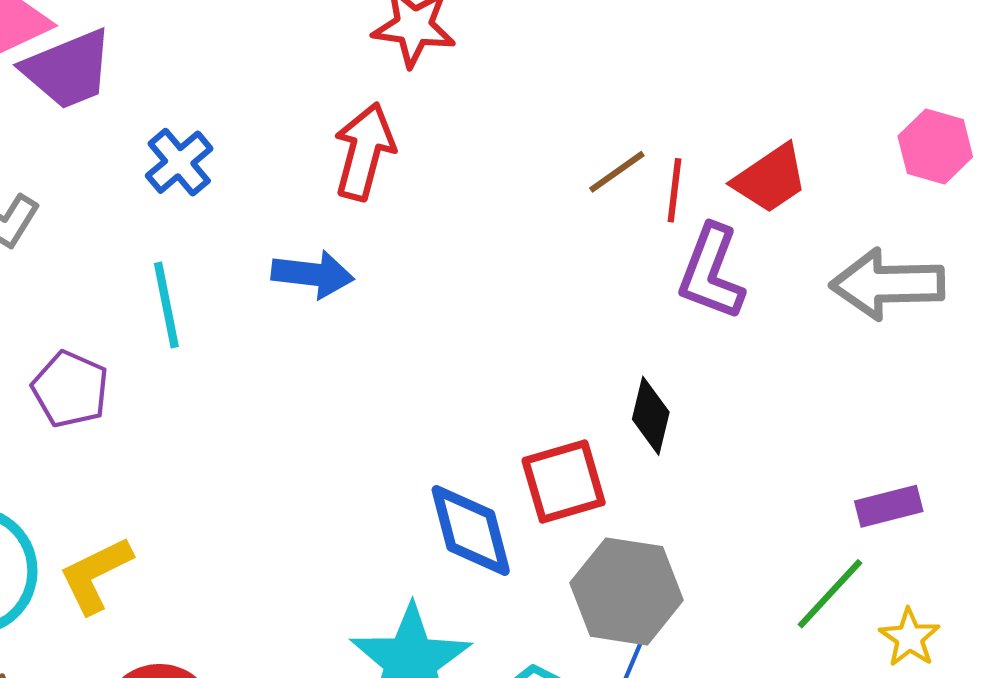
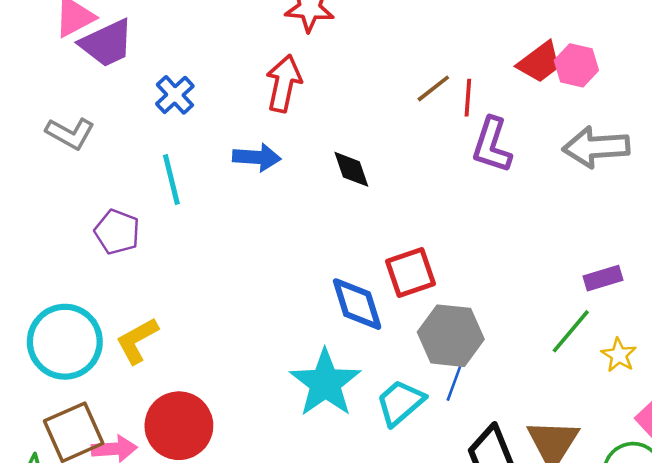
pink hexagon: (935, 147) -> (576, 65), moved
red trapezoid: (770, 179) -> (540, 62), moved
black diamond: (651, 416) -> (351, 169), moved, turned -30

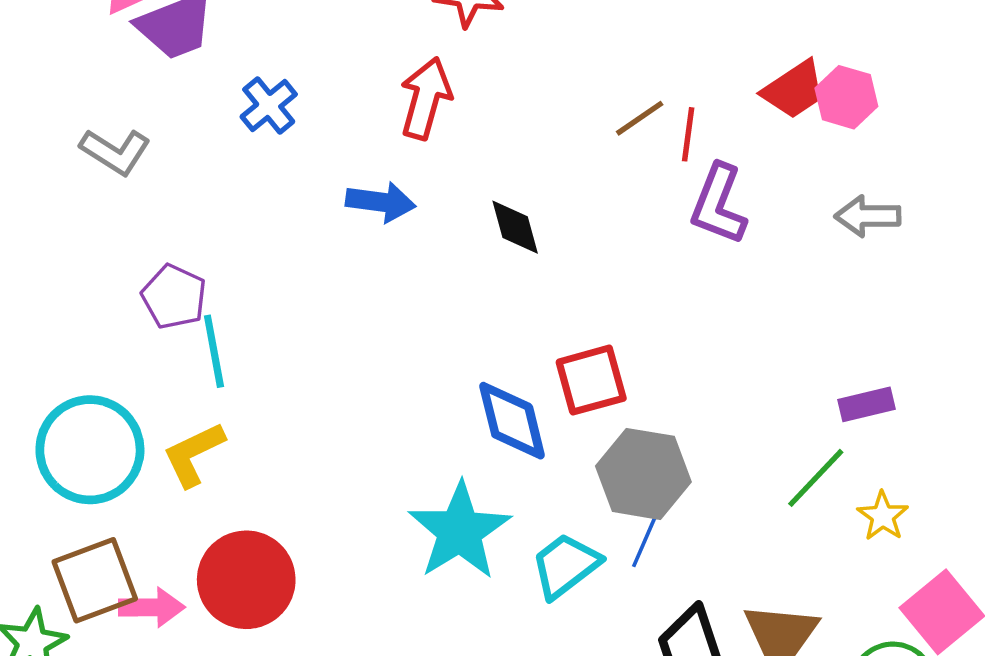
gray arrow: (596, 147) -> (868, 216), size x0.7
cyan line: (171, 180) -> (214, 351), moved

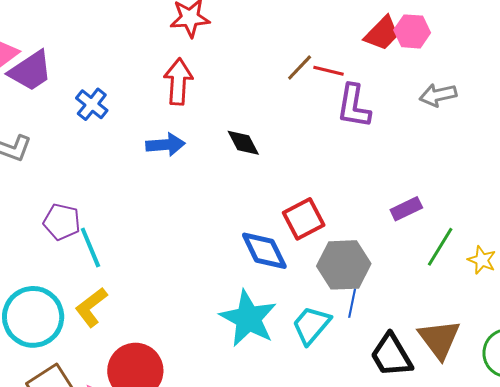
red line: (688, 134) -> (328, 71), turned -72
purple rectangle: (866, 404) -> (406, 209), moved

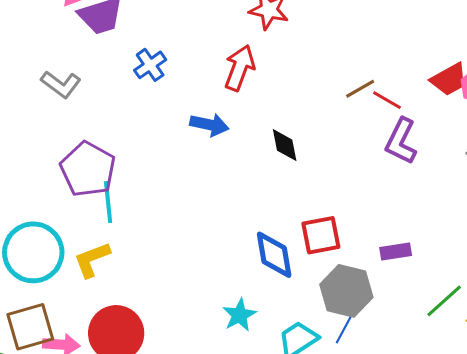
purple rectangle: (406, 209) -> (396, 251), moved
purple pentagon: (62, 222) -> (88, 169), size x1.5
cyan star: (248, 318) -> (239, 315), size x0.6

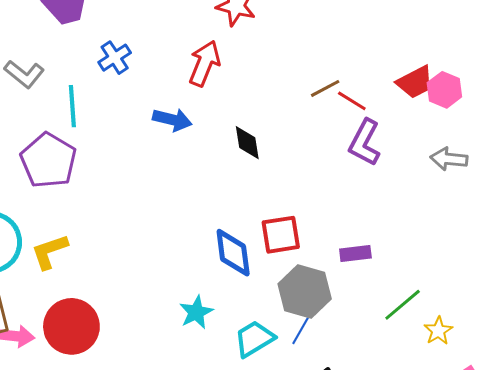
cyan line: (108, 202) -> (72, 106), moved

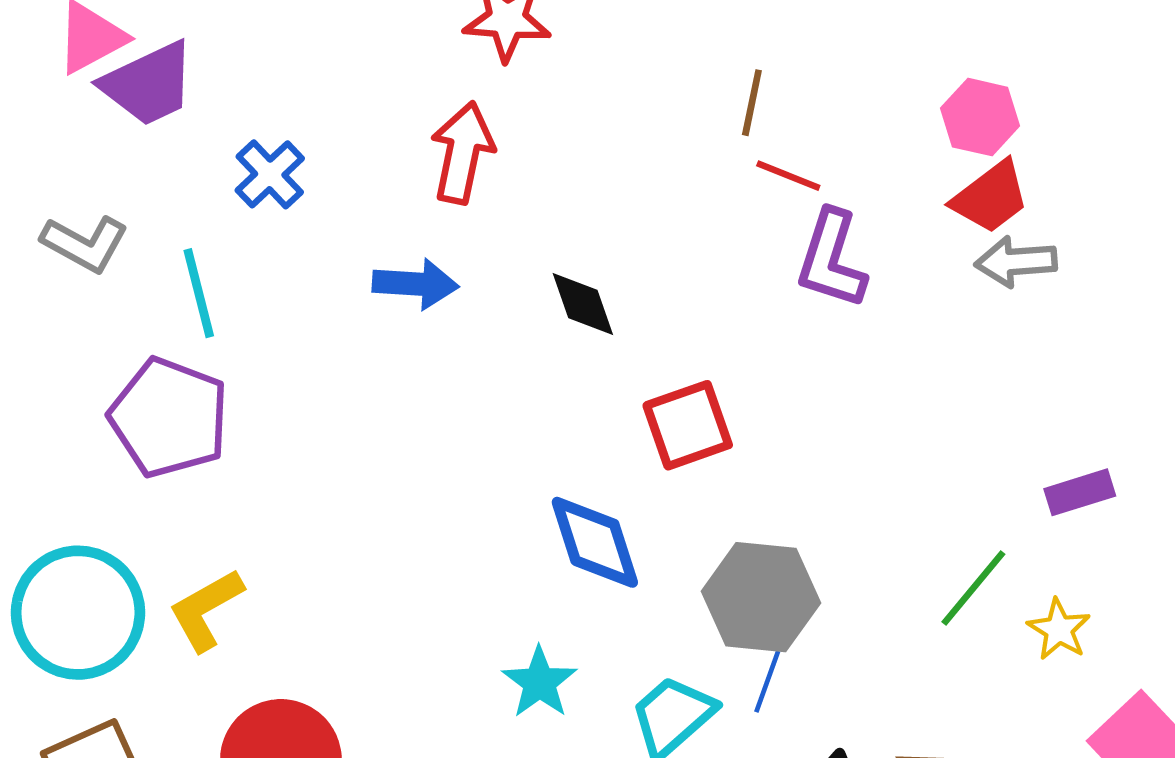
red trapezoid: (415, 82) -> (991, 197), moved
brown line: (325, 88) -> (752, 103), moved, turned -40
red square: (281, 235) -> (688, 425), moved
purple rectangle: (355, 253) -> (1080, 492), moved

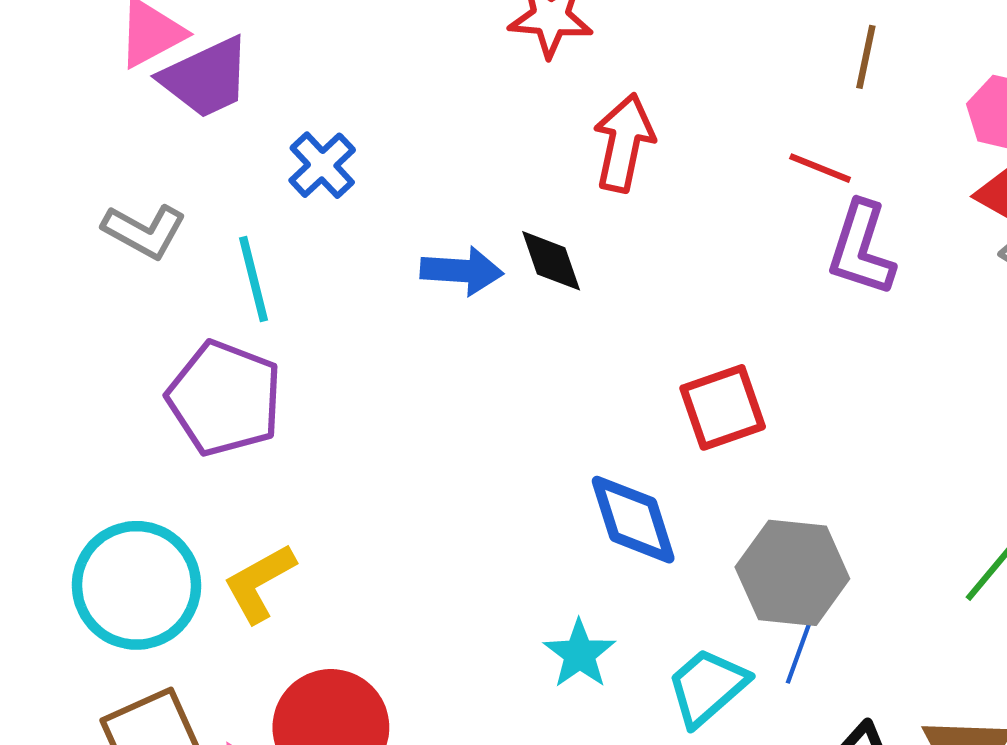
brown line: (752, 103) -> (866, 57), moved
red arrow: (462, 153) -> (624, 143), moved
black diamond: (583, 304) -> (551, 261), moved

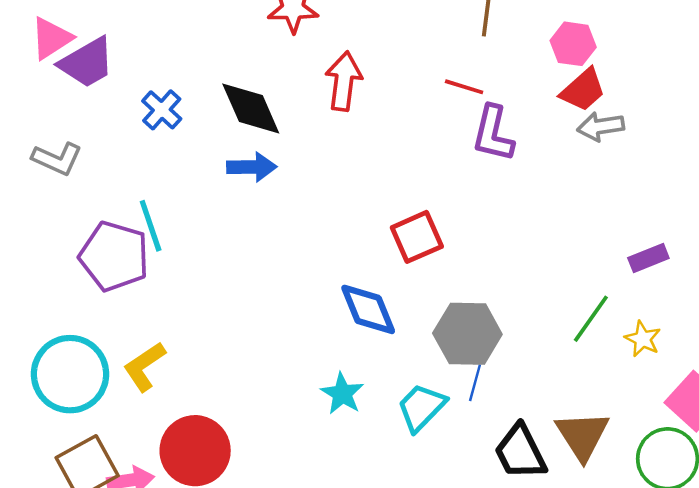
black diamond: (551, 261) -> (251, 108), moved, size x1.5
cyan line: (254, 279) -> (151, 226), moved

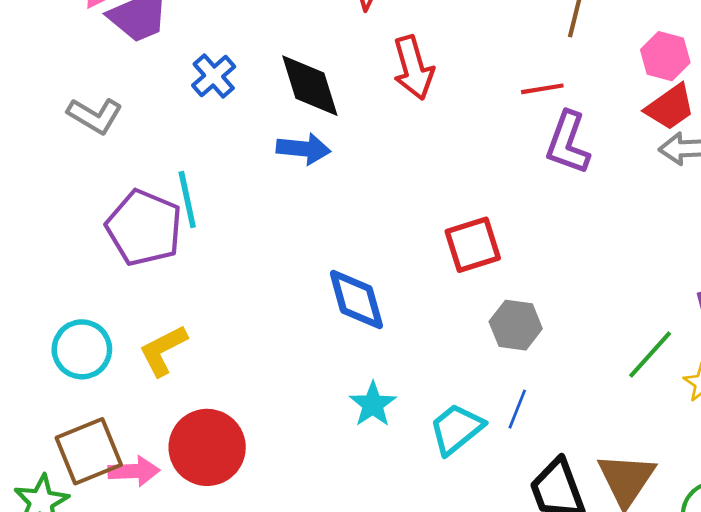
red arrow: (344, 81) -> (413, 68), turned 150
red line: (464, 87) -> (542, 89), turned -33
blue diamond: (368, 309) -> (356, 300), moved
gray hexagon: (467, 334) -> (516, 325), moved, size x0.7
cyan circle: (70, 374) -> (82, 349), size x0.7

